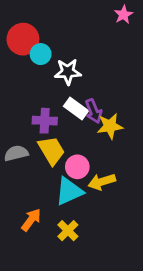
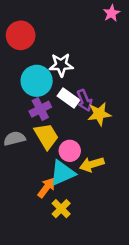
cyan circle: (41, 54) -> (37, 81), moved, size x1.6
purple cross: (45, 121) -> (40, 109), turned -30
orange arrow: (31, 220) -> (46, 188), moved

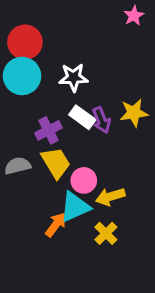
cyan circle: (37, 81) -> (22, 76), moved
yellow star: (99, 114) -> (134, 113), moved
yellow cross: (61, 209) -> (106, 233), moved

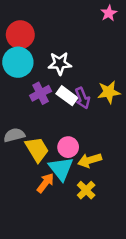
purple cross: (48, 130) -> (41, 93), moved
yellow trapezoid: (56, 163) -> (37, 149), moved
cyan triangle: (75, 207) -> (61, 169), turned -44

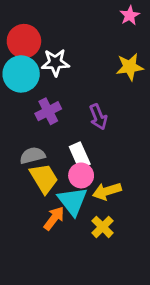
white star: (60, 63) -> (55, 63), moved
yellow star: (109, 92) -> (130, 67), moved
white rectangle: (67, 96) -> (80, 155), moved, turned 30
gray semicircle: (14, 135) -> (33, 155), moved

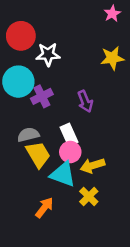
cyan circle: (21, 74) -> (18, 82), moved
cyan triangle: (73, 201) -> (63, 174), turned -32
orange arrow: (54, 218) -> (44, 208), moved

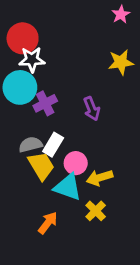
white star: (48, 54) -> (32, 60), moved
white rectangle: (69, 135) -> (53, 145), moved, turned 55

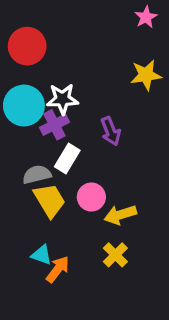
white star: (32, 60) -> (62, 99), moved
white rectangle: (53, 145) -> (67, 158), moved
cyan triangle: (68, 187) -> (42, 255), moved, size x0.6

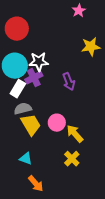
pink star: (146, 17) -> (79, 11), moved
white rectangle: (67, 158) -> (18, 89), moved
yellow arrow: (120, 215) -> (75, 134), turned 66
orange arrow: (58, 269) -> (36, 184), moved, turned 102

